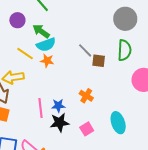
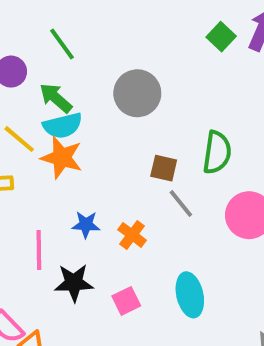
gray circle: (125, 19) -> (137, 93), moved
gray line: (85, 50) -> (181, 203), moved
orange star: (47, 61) -> (62, 158), size x1.5
blue star: (58, 106) -> (86, 225), moved

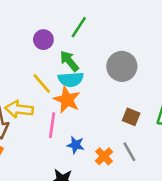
green line: (62, 44) -> (79, 27), turned 60
gray line: (181, 203) -> (129, 152), moved
pink line: (39, 250) -> (52, 125), moved

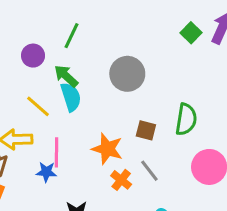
cyan semicircle: (71, 79) -> (71, 97), turned -95
orange star: (67, 100) -> (107, 149), moved
blue star: (76, 145) -> (46, 172), moved

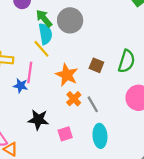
gray circle: (127, 74) -> (70, 20), moved
yellow line: (38, 106) -> (41, 49), moved
gray line: (149, 171) -> (93, 104), moved

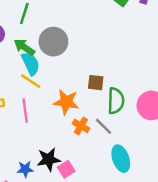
green semicircle: (127, 61) -> (116, 101), moved
blue star: (20, 86) -> (25, 169), moved
pink square: (65, 134) -> (66, 169), moved

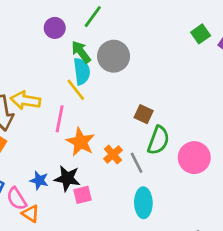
orange star: (66, 102) -> (81, 142), moved

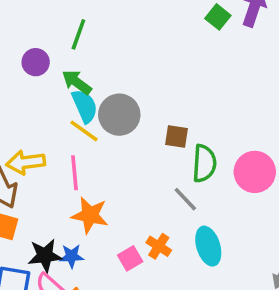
gray circle: (114, 56) -> (119, 115), moved
orange star: (81, 142) -> (90, 215), moved
orange cross: (113, 154) -> (159, 246), moved
black star: (67, 178) -> (45, 256), moved

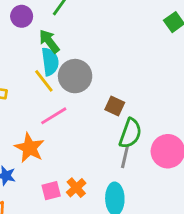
pink line: (75, 173) -> (54, 116), moved, turned 48
gray line: (185, 199) -> (125, 157), moved, turned 40

